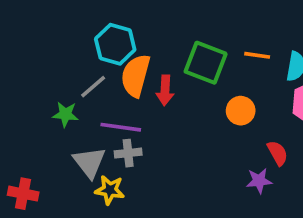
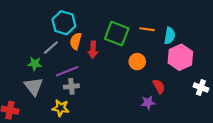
orange semicircle: (136, 76) -> (76, 41), size x0.7
purple line: (121, 127) -> (67, 71), turned -30
gray triangle: (89, 162) -> (34, 86), moved

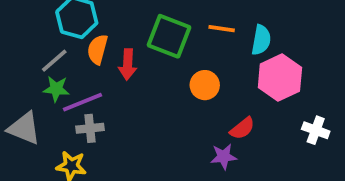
green star: (35, 64) -> (56, 89), moved
gray triangle: (34, 86) -> (24, 128), turned -30
red semicircle: (159, 86) -> (242, 128), turned 80

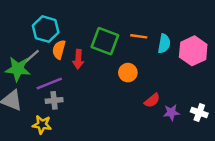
pink hexagon: (280, 78) -> (193, 51), moved
green star: (56, 89) -> (18, 69), moved, size x1.5
white cross: (316, 130) -> (199, 113), moved
purple star: (224, 157) -> (171, 113), moved

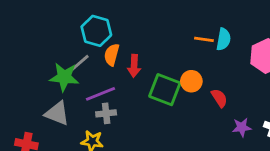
green square: (105, 41) -> (165, 90), moved
cyan semicircle: (164, 44) -> (224, 39), moved
red semicircle: (152, 100) -> (219, 98), moved, turned -84

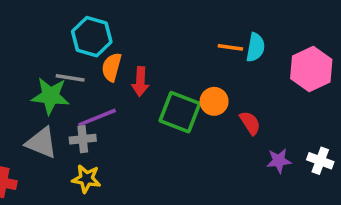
gray line: (80, 63) -> (70, 78), turned 50
gray cross: (106, 113) -> (83, 139), moved

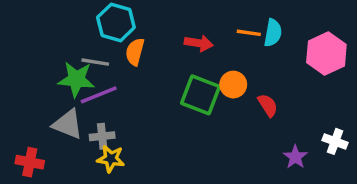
red arrow: (140, 82) -> (199, 43), moved, turned -84
purple line: (97, 118) -> (99, 95), moved
gray cross: (83, 139) -> (102, 136), moved
purple star: (279, 161) -> (295, 157), moved, turned -30

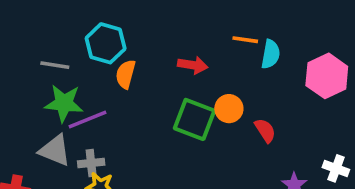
orange line: (249, 33) -> (245, 40), moved
gray line: (95, 62) -> (55, 65), moved

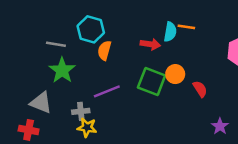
cyan semicircle: (271, 54) -> (170, 32), moved
green star: (64, 103) -> (62, 70), turned 30
purple line: (87, 119) -> (107, 91), moved
gray triangle: (55, 150) -> (41, 103), moved

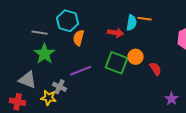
gray cross: (81, 111) -> (60, 87), turned 32
yellow star: (87, 127) -> (49, 98), moved

